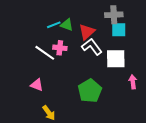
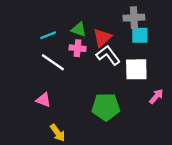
cyan line: (54, 25) -> (48, 35), moved
pink cross: (60, 48) -> (78, 48), moved
pink arrow: (133, 82) -> (156, 96), turned 48
green pentagon: (90, 91) -> (106, 107), turned 30

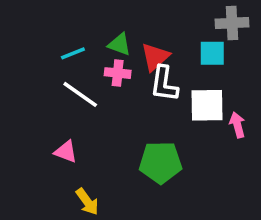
gray cross: (134, 18) -> (232, 23), moved
white L-shape: (108, 55) -> (164, 84), turned -135
pink arrow: (156, 96) -> (237, 125), moved, turned -56

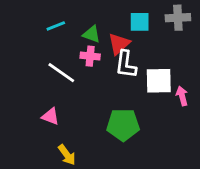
cyan line: (73, 53) -> (56, 26), moved
cyan square: (212, 53) -> (140, 22), moved

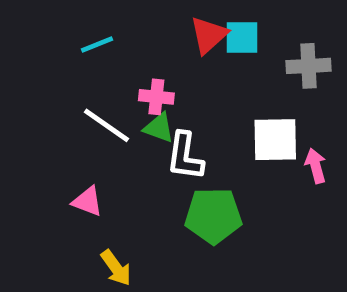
gray cross: (178, 18) -> (309, 66), moved
green triangle: (92, 34) -> (159, 128), moved
red triangle: (119, 44) -> (209, 35), moved
white L-shape: (126, 64) -> (185, 156), moved

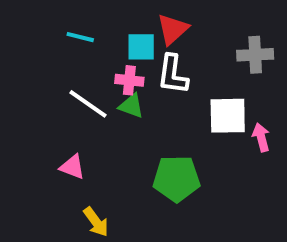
cyan square: (242, 37) -> (141, 47), moved
cyan line: (97, 45) -> (80, 37), turned 36
white L-shape: (185, 156) -> (173, 74), moved

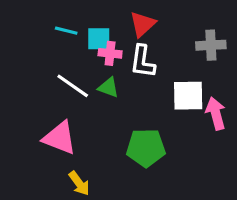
cyan square: (141, 47) -> (99, 39), moved
pink cross: (129, 80) -> (110, 53), moved
pink arrow: (261, 137) -> (216, 113), size x1.4
pink triangle: (72, 167) -> (60, 138), size x1.6

